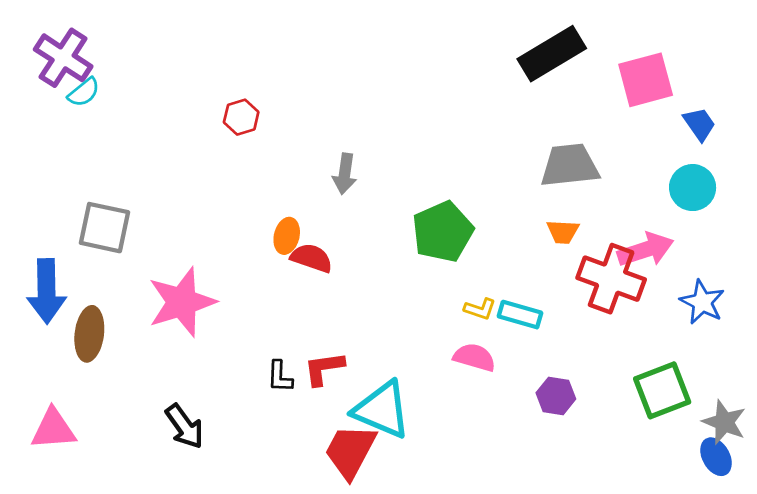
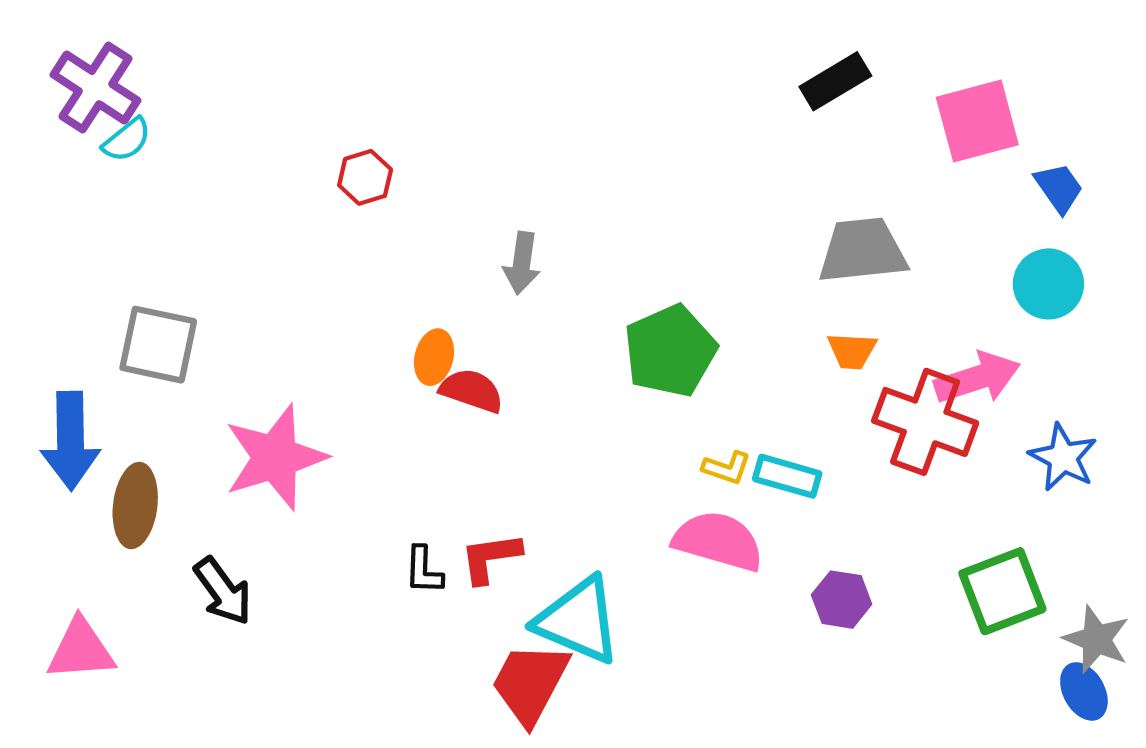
black rectangle: (552, 54) -> (835, 81), size x0.7
pink semicircle: (474, 357) -> (718, 541), size x1.4
black arrow: (185, 426) -> (223, 591), moved

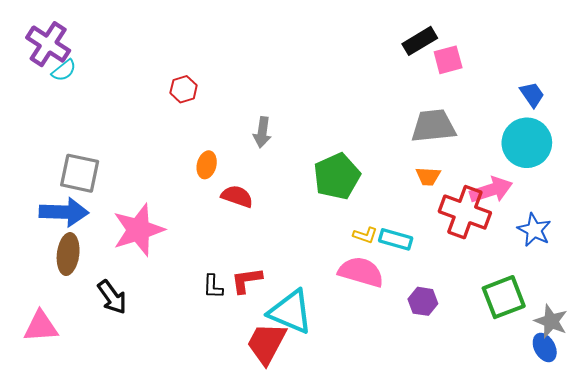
pink square: (977, 121) -> (448, 60), moved, size x0.7
cyan circle: (1048, 284) -> (527, 143), size x1.4
orange ellipse: (434, 357) -> (207, 165), moved
blue arrow: (70, 441) -> (64, 212), moved, turned -87

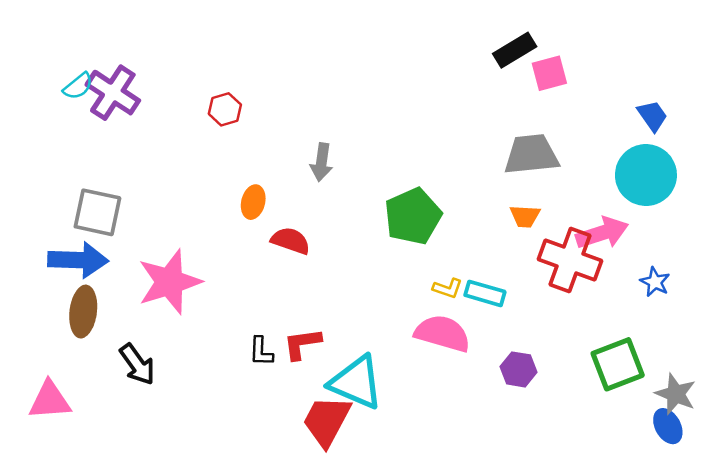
purple cross: (48, 44) -> (113, 93), moved
blue star: (534, 230) -> (655, 282), size x0.7

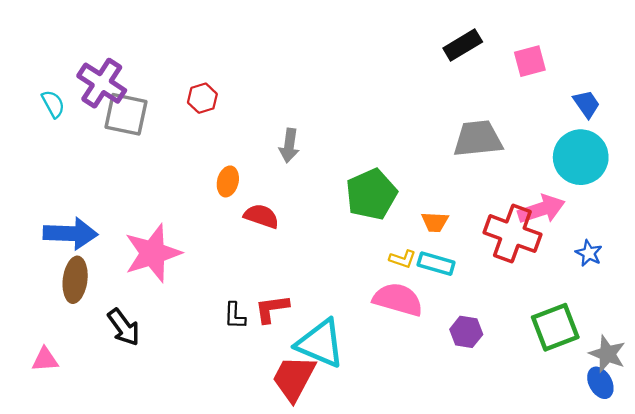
pink square: (549, 73) -> (530, 61), moved
cyan semicircle: (78, 86) -> (53, 104), moved, turned -80
gray square: (97, 212) -> (126, 114), moved
orange trapezoid: (525, 216) -> (435, 222), moved
pink triangle: (50, 400) -> (45, 360), size x0.7

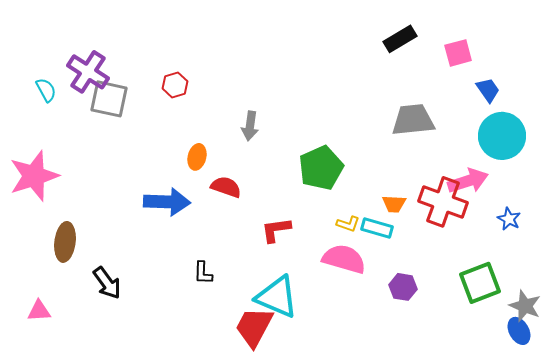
blue trapezoid: (587, 104) -> (488, 90), moved
orange trapezoid: (435, 222) -> (394, 204), moved
blue arrow: (70, 234) -> (167, 202), moved
pink star: (153, 253) -> (34, 176), moved
red L-shape: (272, 309) -> (276, 230), moved

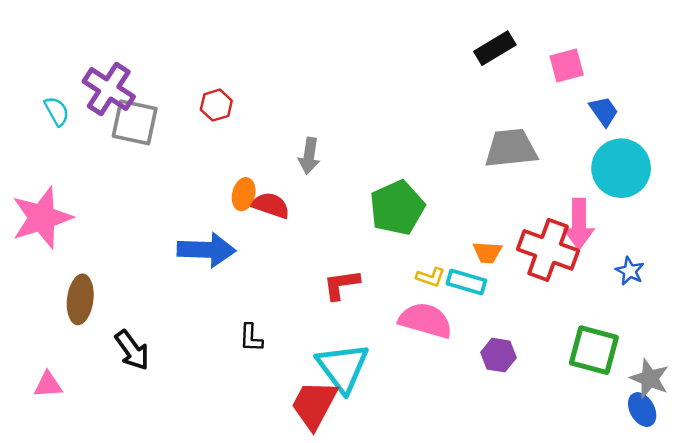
pink arrow: (468, 181) -> (579, 224), turned 108
red semicircle: (226, 187) -> (271, 205), moved
green square: (480, 283) -> (594, 350), turned 36
cyan triangle: (277, 297) -> (343, 367), turned 30

